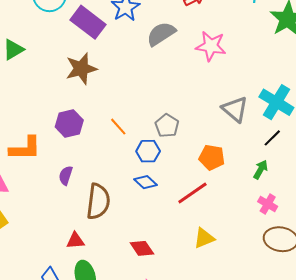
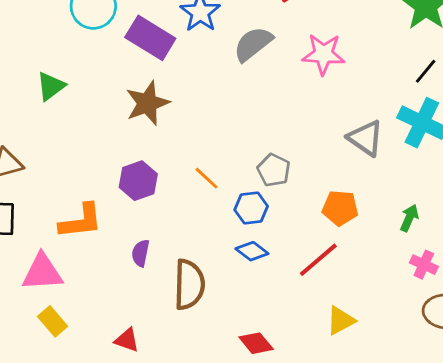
black line: (272, 138) -> (426, 71), moved
red triangle: (75, 241) -> (127, 340), moved, turned 30

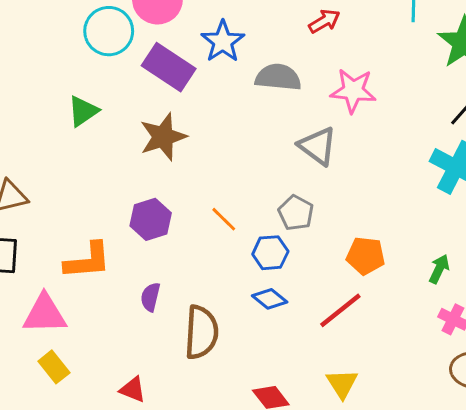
gray semicircle: (253, 44) -> (278, 77), turned 42
green triangle: (51, 86) -> (83, 111), moved
gray triangle: (366, 138) -> (317, 146), moved
yellow triangle: (341, 321) -> (342, 384), moved, turned -36

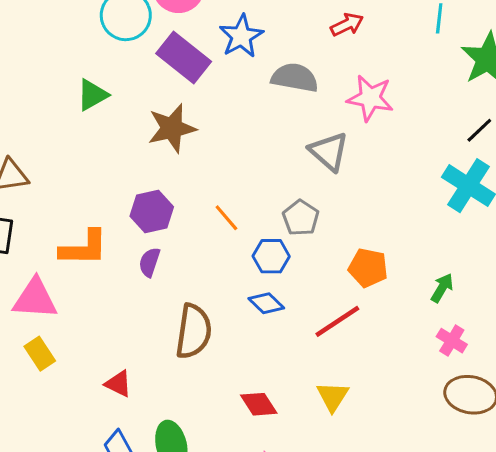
purple semicircle: (150, 297) -> (149, 262), moved

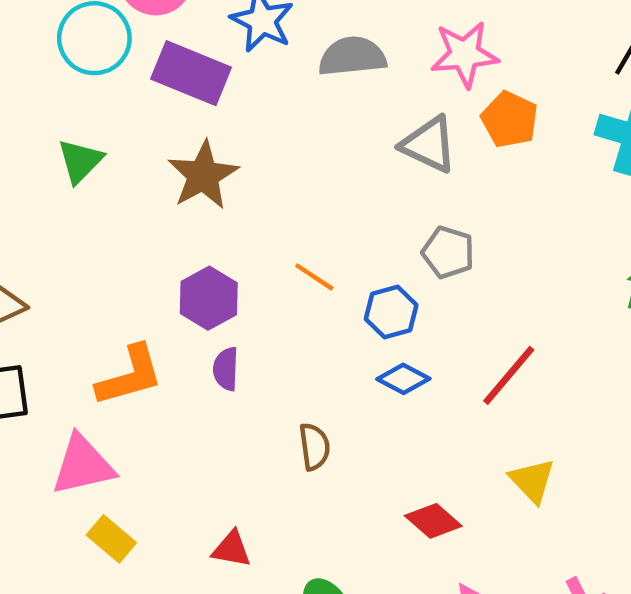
gray pentagon: (301, 218) -> (448, 252), moved
orange pentagon: (368, 268) -> (510, 119), moved, turned 30
brown semicircle: (194, 331) -> (314, 447), size x0.6

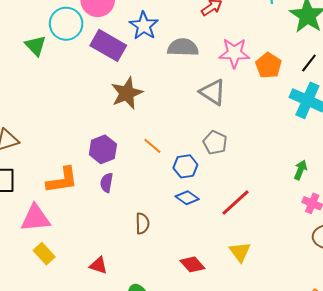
orange pentagon: (510, 119) -> (268, 66), moved
green triangle: (80, 161) -> (36, 46), moved, turned -35
brown star: (203, 175) -> (127, 93), moved

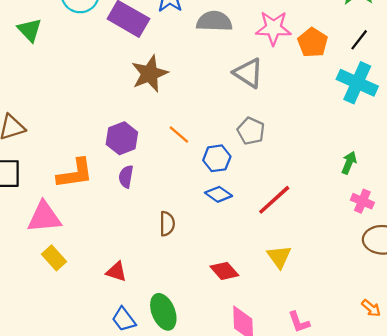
green triangle: (36, 46) -> (30, 30), moved

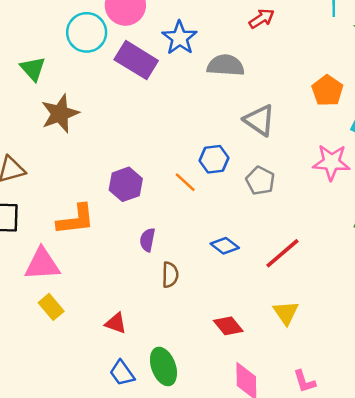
pink star: (273, 28) -> (331, 162), moved
brown star: (150, 74) -> (60, 114), moved
blue hexagon: (217, 158) -> (214, 159), moved
purple semicircle: (126, 177) -> (147, 240), moved

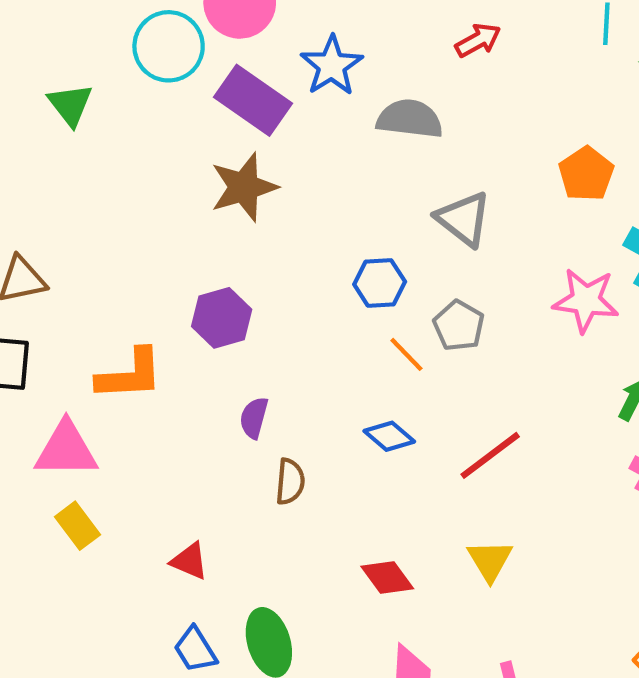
brown star: (60, 114) -> (244, 187), moved
orange line: (185, 182) -> (406, 354), moved

